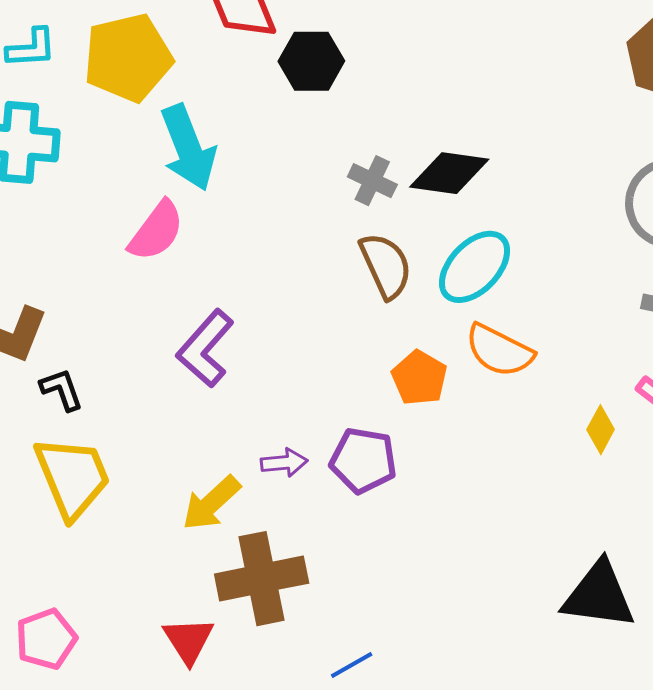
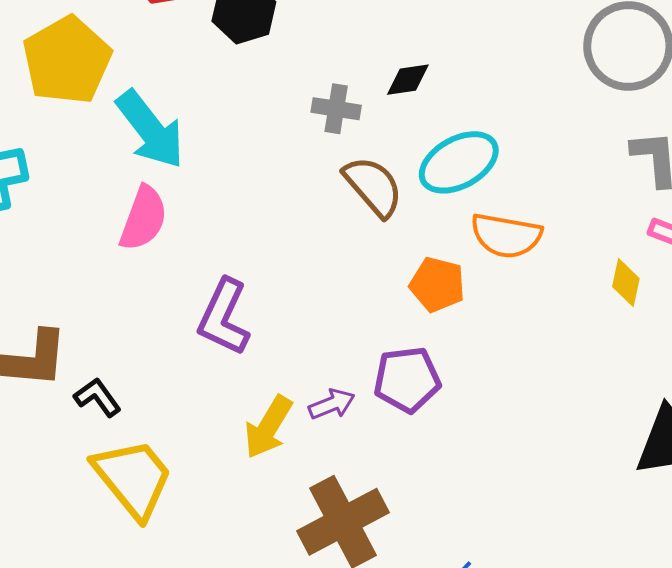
black diamond: (449, 173) -> (408, 80), size x0.6
cyan ellipse: (475, 267) -> (459, 162), turned 34
yellow arrow: (211, 503) -> (268, 427), moved

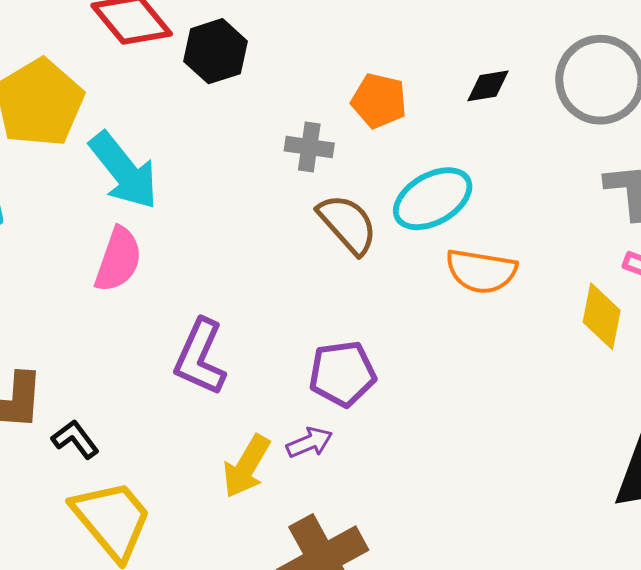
black diamond: (408, 80) -> (488, 86), moved
yellow diamond: (626, 283) -> (602, 316), size x1.4
orange pentagon: (437, 285) -> (379, 101), moved
purple pentagon: (407, 380) -> (342, 374), moved

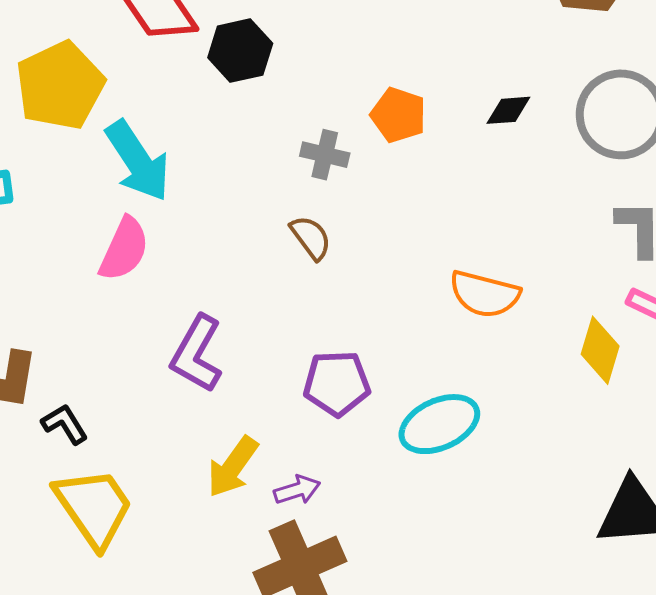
cyan ellipse: (433, 199) -> (439, 424), moved
brown semicircle: (348, 224) -> (311, 238), moved, size x0.7
purple arrow: (309, 442) -> (297, 490), moved

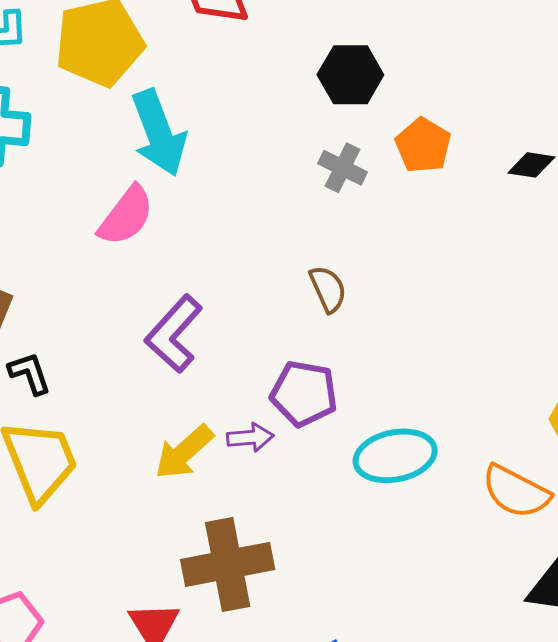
black hexagon: (240, 51) -> (350, 75), moved
brown semicircle: (311, 238) -> (328, 289), moved
orange semicircle: (485, 294) -> (516, 492), moved
purple arrow: (297, 490) -> (250, 437), moved

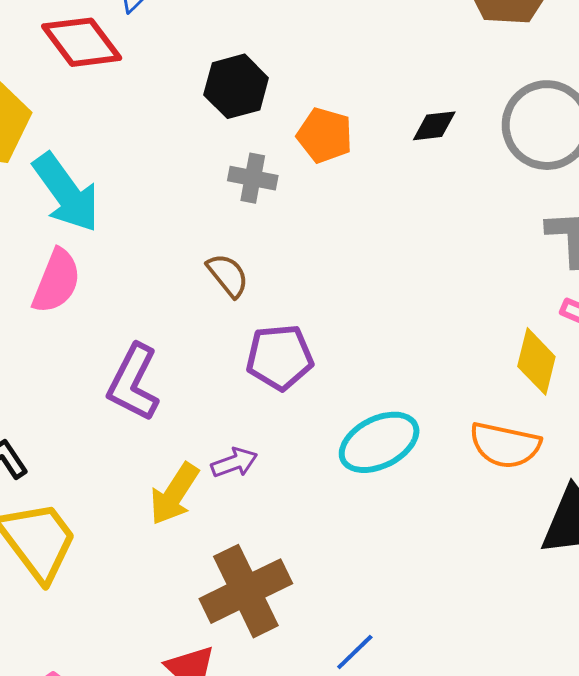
brown semicircle: (328, 289) -> (228, 275), moved
purple pentagon: (304, 393) -> (280, 357), moved

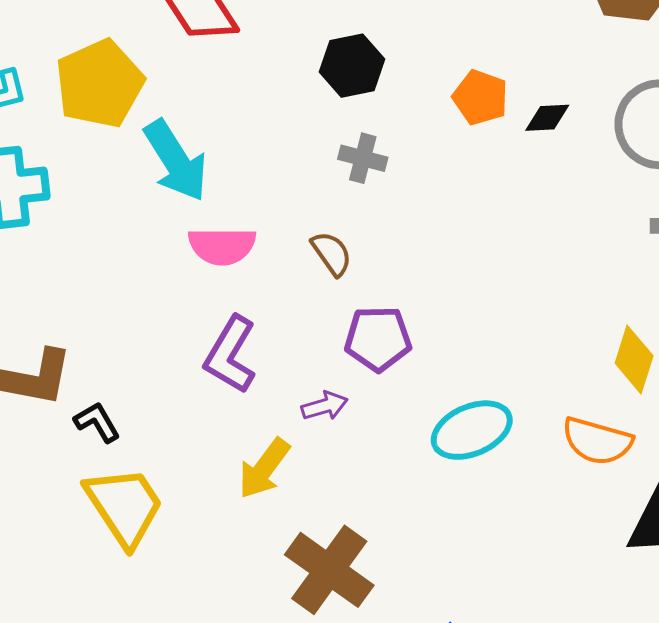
orange pentagon: (325, 135) -> (480, 97), moved
pink semicircle: (56, 281) -> (222, 246), moved, turned 64
purple arrow: (234, 463) -> (325, 406), moved
brown cross: (246, 591) -> (329, 570), turned -32

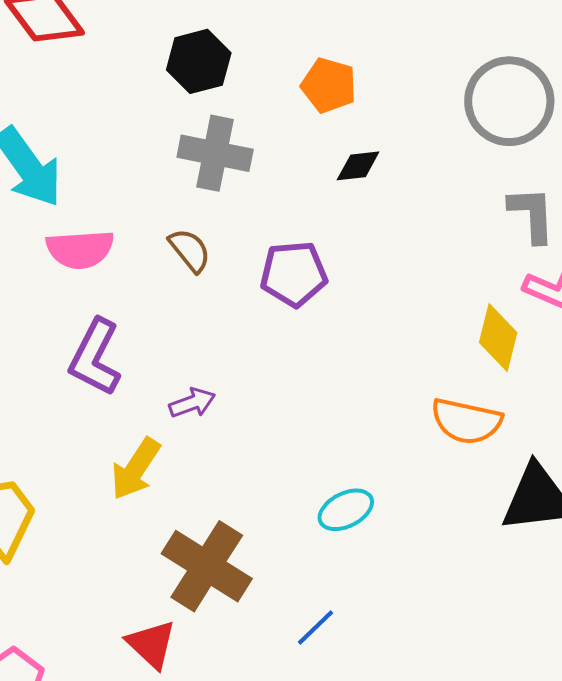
black diamond: (547, 118) -> (358, 166), moved
gray cross: (363, 158) -> (215, 153), size x1.5
purple pentagon: (378, 339) -> (294, 274), moved
cyan ellipse: (472, 430) -> (346, 510), moved, size x0.7

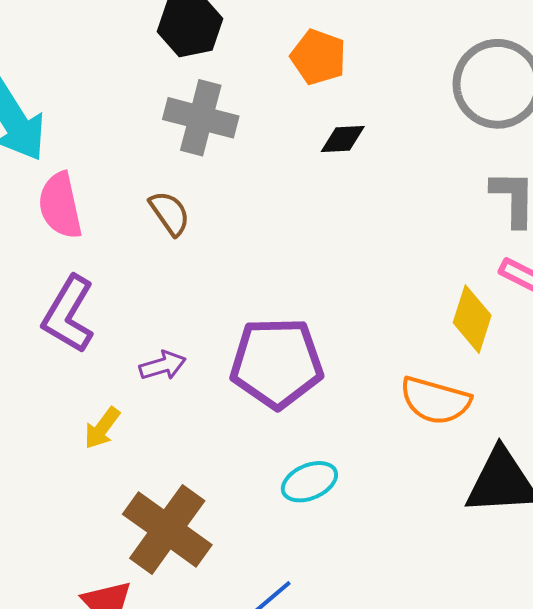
pink semicircle: (80, 249) -> (60, 206), turned 78
purple pentagon: (294, 274) -> (277, 363), moved, size x1.4
yellow arrow: (136, 469) -> (102, 428), size x0.7

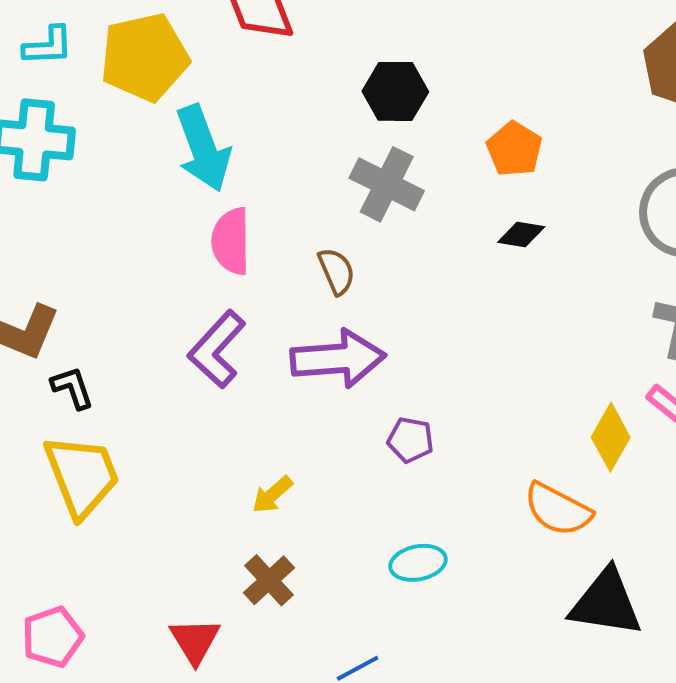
purple pentagon: (277, 363) -> (410, 440), size x0.5
purple arrow: (163, 366) -> (338, 359), moved, size x2.0
yellow arrow: (102, 428) -> (272, 495), moved
brown cross: (167, 529) -> (269, 580), size x0.6

